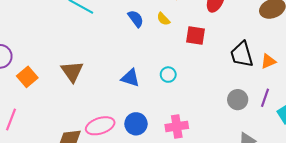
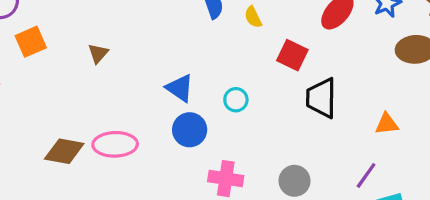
black trapezoid: (242, 54) -> (321, 98), moved
brown triangle: (72, 71) -> (98, 53), size x0.6
gray circle: (238, 100) -> (295, 181), moved
blue circle: (136, 124) -> (190, 130), moved

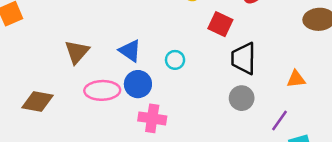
brown triangle: (98, 53) -> (77, 52), moved, size x1.5
pink ellipse: (115, 144) -> (102, 90), moved
pink cross: (226, 179) -> (152, 118), moved
gray circle: (295, 181) -> (242, 98), moved

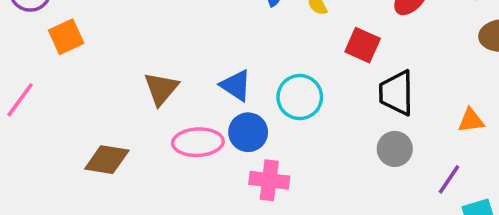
cyan circle: (175, 60) -> (300, 97), size x1.6

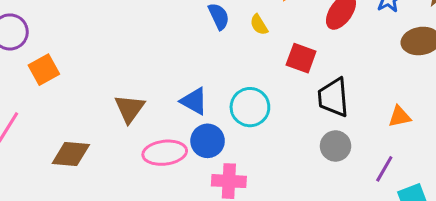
brown diamond: (107, 160) -> (71, 154), moved

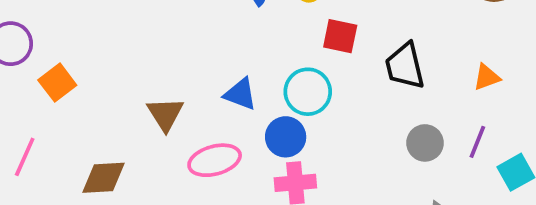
red square: (301, 58) -> (340, 36), moved
blue circle: (208, 141) -> (286, 137), moved
gray circle: (336, 146) -> (425, 143), moved

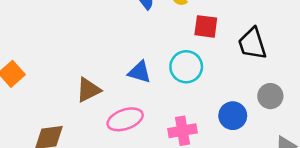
brown triangle: (165, 114) -> (88, 90), turned 40
blue circle: (286, 137) -> (233, 116), moved

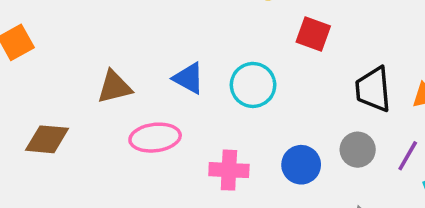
red square: (206, 26) -> (313, 34), moved
black trapezoid: (252, 44) -> (373, 89), moved

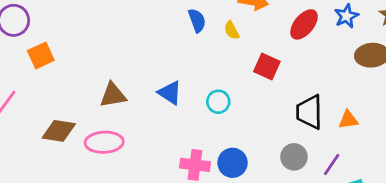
cyan circle: (253, 85) -> (218, 102), size x0.7
pink ellipse: (155, 138) -> (104, 142), moved
blue circle: (301, 165) -> (233, 163), moved

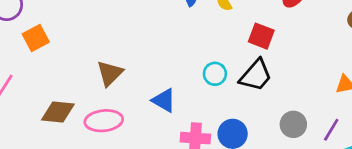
blue triangle: (170, 93) -> (164, 100), moved
brown triangle: (113, 95) -> (110, 73), turned -32
black trapezoid: (309, 112) -> (256, 75), moved, turned -135

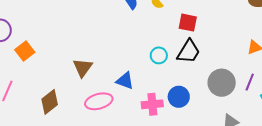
brown diamond: (58, 112) -> (50, 102), turned -35
pink ellipse: (104, 121) -> (99, 101), moved
gray circle: (293, 124) -> (222, 83), size x1.4

